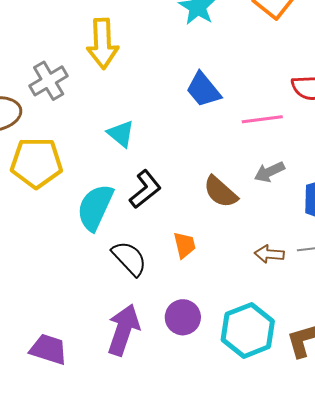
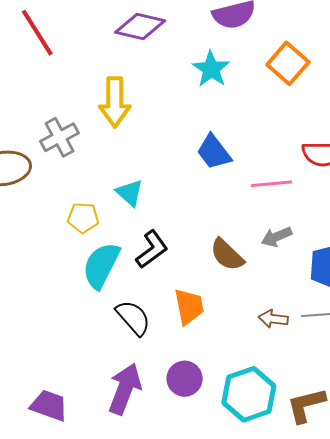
yellow pentagon: (36, 163) -> (83, 218), moved, size x0.6
orange trapezoid: (185, 245) -> (189, 307), size x1.4

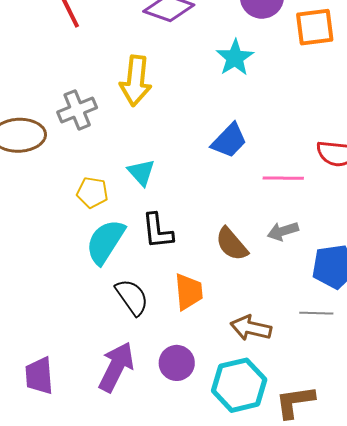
orange square: (288, 63) -> (315, 27), moved, turned 36
blue trapezoid: (214, 152) -> (229, 140), turned -105
black L-shape: (152, 249) -> (157, 231), turned 114
brown arrow: (273, 319) -> (251, 328), moved, size x1.4
purple trapezoid: (49, 405) -> (39, 376), turned -120

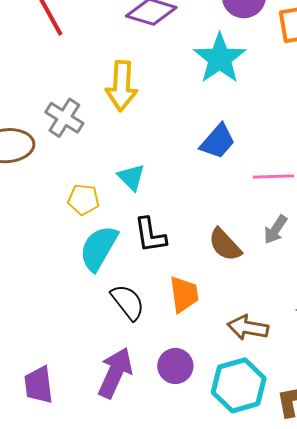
cyan star: (235, 58) -> (220, 58), size x1.4
gray cross: (77, 110) -> (64, 118), turned -33
gray arrow: (283, 231) -> (275, 230), turned -36

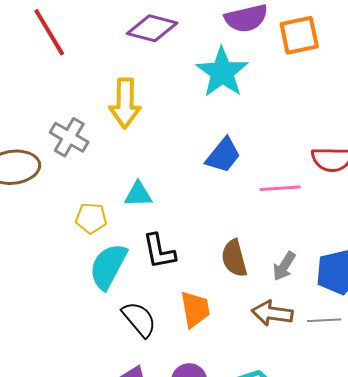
cyan triangle: (131, 177) -> (138, 194), turned -44
gray arrow: (275, 230) -> (284, 266), moved
brown semicircle: (225, 245) -> (234, 258), turned 30
brown arrow: (248, 328) -> (272, 313), moved

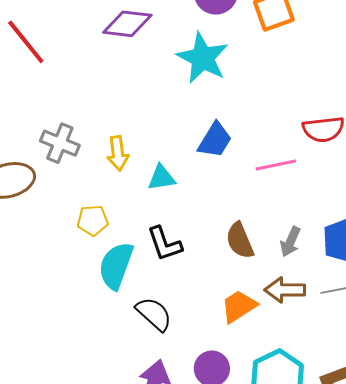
yellow arrow: (125, 103) -> (118, 153), moved, size x0.7
cyan triangle: (138, 194) -> (161, 178), moved
orange trapezoid: (195, 309) -> (239, 306), moved, turned -105

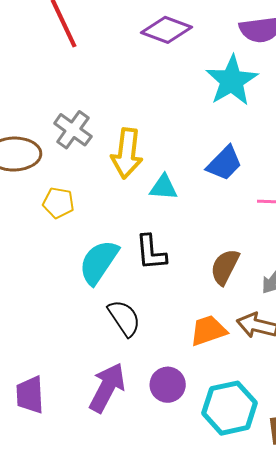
yellow arrow: (118, 153) -> (127, 153), size x1.4
yellow pentagon: (93, 220) -> (58, 203), moved
brown semicircle: (240, 241) -> (225, 267), turned 36

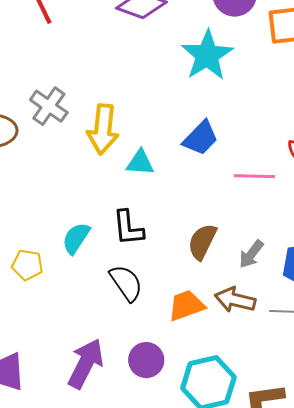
yellow pentagon: (58, 203) -> (27, 265), moved
cyan semicircle: (99, 262) -> (76, 238), size x0.7
black semicircle: (124, 318) -> (126, 283), moved

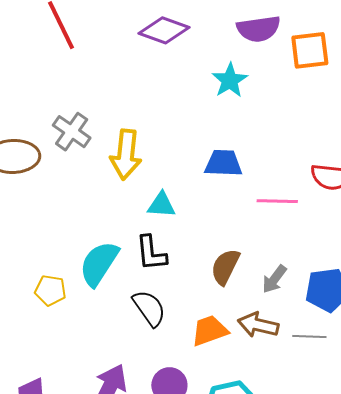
cyan star: (207, 55) -> (230, 80), size x0.7
blue trapezoid: (201, 138) -> (223, 163), turned -132
cyan triangle: (140, 163) -> (161, 205), moved
cyan semicircle: (76, 238) -> (99, 264), size x1.4

